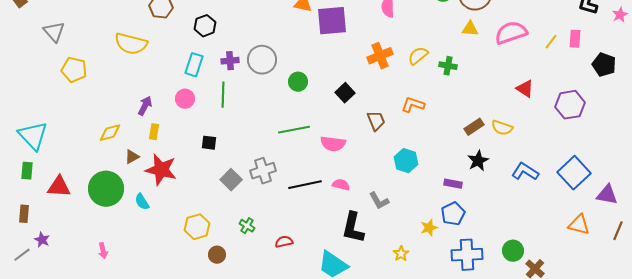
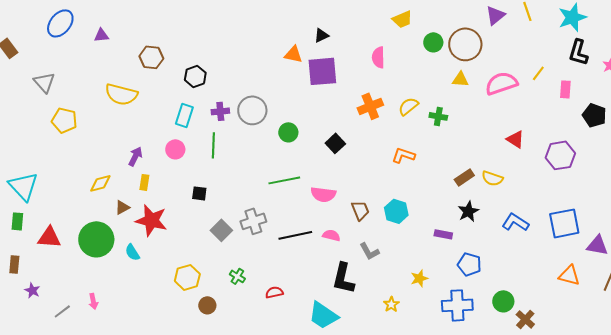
yellow line: (551, 42) -> (538, 73), moved
brown trapezoid: (376, 121) -> (360, 210), moved
blue square: (574, 173) -> (564, 223), turned 32
blue pentagon: (453, 214) -> (469, 264), moved, turned -30
gray line: (22, 255) -> (62, 311), moved

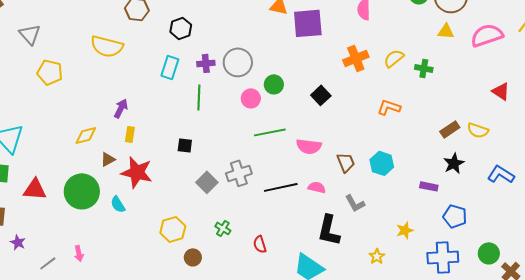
pink circle: (175, 149) -> (251, 98), moved
red semicircle: (274, 292) -> (260, 244), turned -96

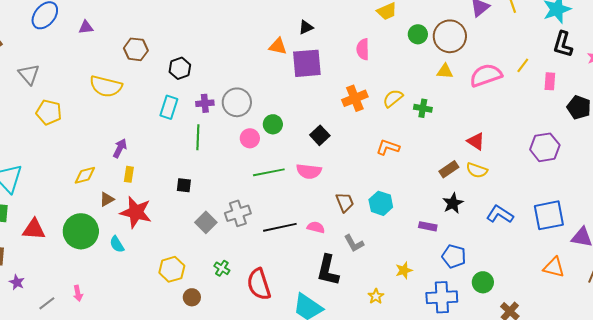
red triangle: (501, 91) -> (476, 141), moved
pink semicircle: (309, 146) -> (309, 171), moved
red semicircle: (260, 244) -> (259, 284), size x1.8
green circle: (489, 253) -> (483, 282), moved

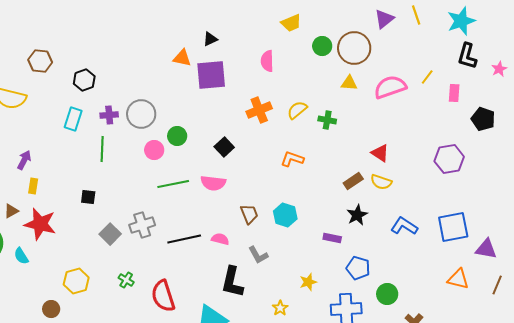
brown circle: (192, 297) -> (51, 309), moved

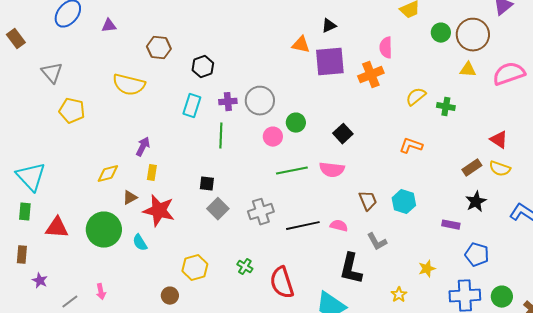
orange cross: (259, 110) -> (371, 75), moved
gray square: (110, 234) -> (218, 209), moved
green circle: (387, 294) -> (502, 297), moved

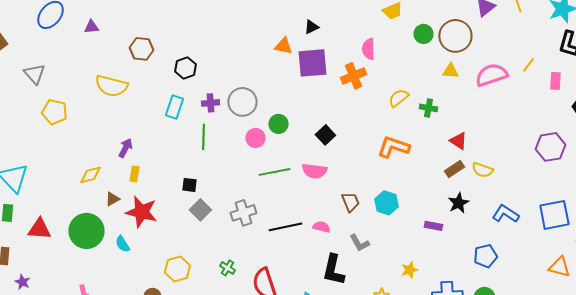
red triangle: (499, 140) -> (458, 141), moved
orange L-shape: (411, 146) -> (393, 147), size x1.4
blue pentagon: (477, 255) -> (485, 256), moved, turned -30

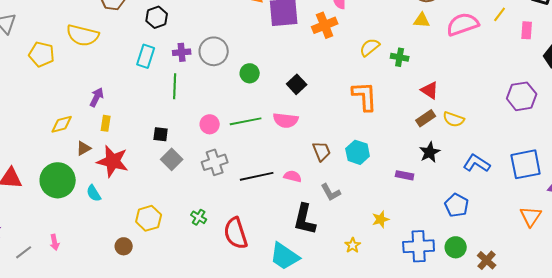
yellow pentagon: (54, 112) -> (42, 54), moved
pink circle: (255, 138) -> (210, 124), moved
orange L-shape: (393, 147) -> (365, 96), turned 68
blue pentagon: (485, 256) -> (457, 205), turned -30
orange triangle: (559, 267) -> (531, 216), turned 50

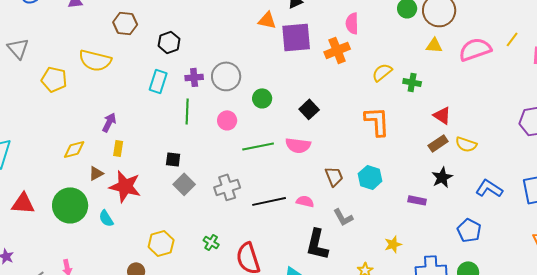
pink circle: (210, 124) -> (227, 120), moved

